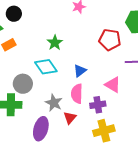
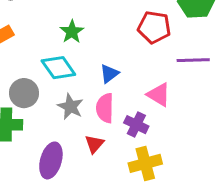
gray star: (54, 103) -> (70, 107), moved
purple cross: (98, 105) -> (136, 125), turned 35

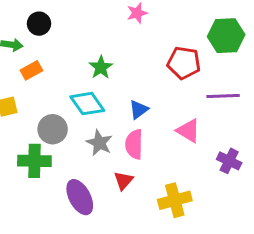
purple cross: (136, 125) -> (229, 161), moved
purple ellipse: (51, 160) -> (80, 197), turned -44

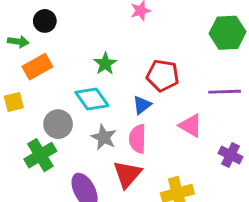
red pentagon: (184, 63) -> (163, 75), moved
orange rectangle: (31, 70) -> (37, 67), size x1.4
green cross: (34, 161) -> (40, 155), turned -32
red triangle: (123, 181) -> (127, 174), size x1.5

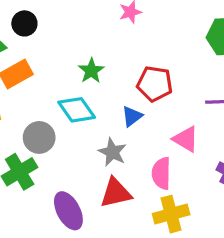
gray star: (104, 137) -> (112, 152), moved
pink semicircle: (138, 139) -> (161, 173), moved
red triangle: (127, 174) -> (116, 193), turned 36

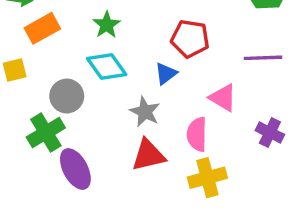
green star: (91, 71) -> (107, 25), moved
purple ellipse: (68, 211) -> (75, 169), moved

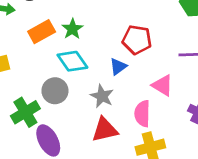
orange rectangle: (42, 28) -> (42, 32), moved
gray circle: (67, 96) -> (55, 91), moved

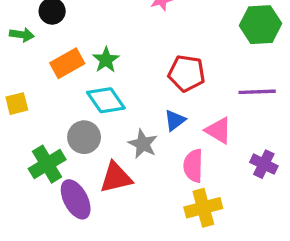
blue triangle: (118, 67) -> (175, 120), moved
red triangle: (105, 130) -> (116, 178), moved

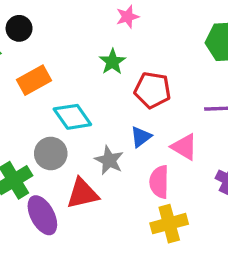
green star: (106, 60) -> (112, 62), moved

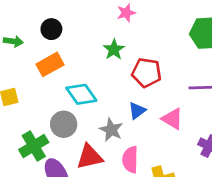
black circle: (19, 28) -> (51, 29), moved
pink semicircle: (159, 182) -> (130, 160), moved

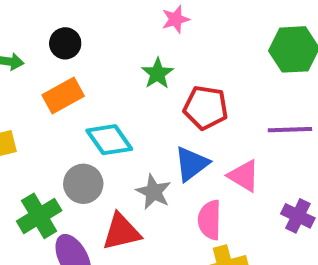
blue triangle: (137, 111) -> (192, 164), size x1.4
pink semicircle: (130, 160) -> (210, 220), moved

